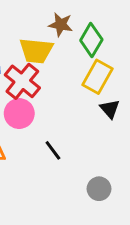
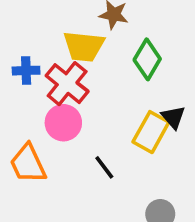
green diamond: (91, 40) -> (147, 59), moved
yellow rectangle: (97, 77) -> (151, 132), moved

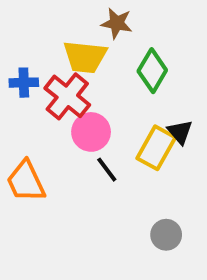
pink circle: (63, 123) -> (91, 132), moved
black line: (104, 167) -> (107, 170), moved

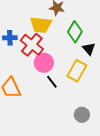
black triangle: (180, 132) -> (89, 49), moved

